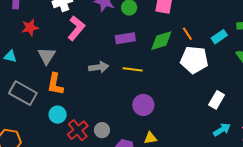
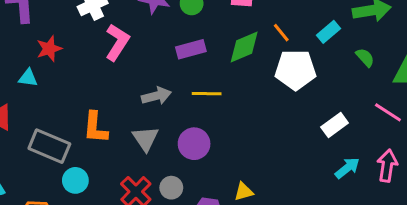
cyan triangle: (10, 56) -> (28, 78), moved
gray triangle: (47, 56) -> (145, 139), moved
white rectangle: (217, 100) -> (335, 125), turned 30
purple circle: (143, 105) -> (194, 144), moved
cyan circle: (58, 115) -> (75, 180), moved

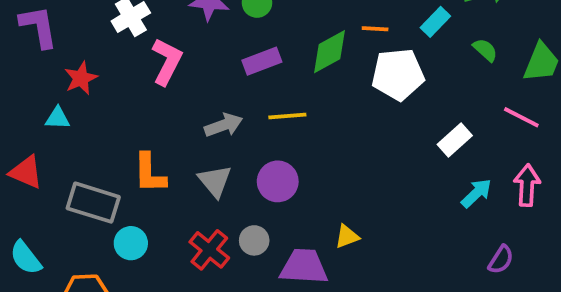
orange line: (281, 33) -> (375, 29), turned -42

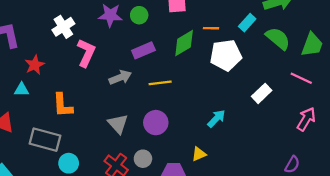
green semicircle: (485, 50) -> (278, 38), size x1.6
gray arrow: (224, 125) -> (120, 77), moved
orange L-shape: (150, 173) -> (63, 105), moved
pink arrow: (527, 185) -> (306, 119), turned 30
cyan arrow: (476, 193) -> (216, 119), moved

